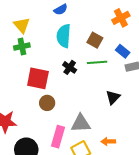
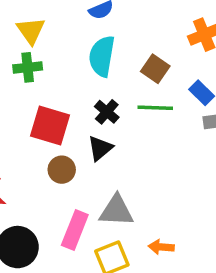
black triangle: (113, 97) -> (100, 148), moved

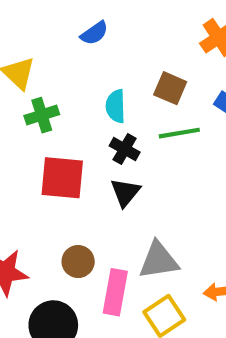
cyan semicircle: (102, 56) -> (116, 106), moved, size x0.7
green cross: (28, 67) -> (42, 115), moved
brown circle: (62, 170) -> (78, 262), moved

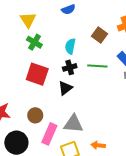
brown square: (170, 88) -> (100, 35), moved
green cross: (42, 115) -> (34, 42), turned 35
black cross: (125, 149) -> (70, 67), turned 32

